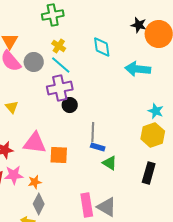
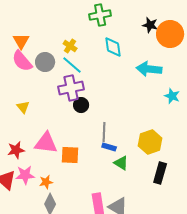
green cross: (53, 15) -> (100, 15), moved
cyan star: (156, 111) -> (172, 96), moved
yellow hexagon: (153, 135) -> (150, 142), moved

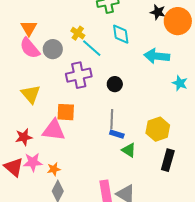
cyan line: (72, 65) -> (92, 48), moved
black circle: (81, 105) -> (115, 84), moved
yellow triangle: (23, 107) -> (31, 94), size x1.5
orange square: (70, 155) -> (66, 112), moved

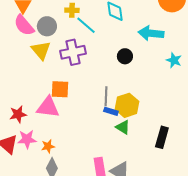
yellow cross: (78, 33) -> (72, 10), turned -32
black circle: (115, 84) -> (125, 56), moved
yellow triangle: (31, 94) -> (41, 50), moved
yellow hexagon: (158, 129) -> (127, 105), moved

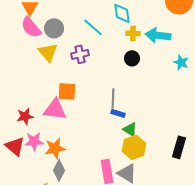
yellow cross: (72, 10) -> (133, 33), moved
purple cross: (73, 52) -> (80, 54), size x0.7
yellow hexagon: (127, 105) -> (134, 147), moved
black rectangle: (162, 137) -> (179, 147), moved
orange star: (48, 146) -> (55, 148), size x1.5

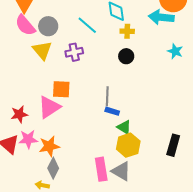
cyan arrow: (158, 35) -> (161, 17), moved
cyan star: (181, 62) -> (175, 51), moved
pink triangle: (55, 109) -> (49, 107), turned -40

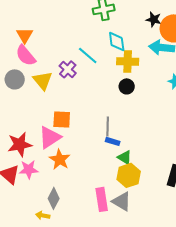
gray circle: (48, 26) -> (15, 79), moved
yellow cross: (127, 31) -> (128, 61), size x1.5
purple cross: (74, 52) -> (68, 69), moved, turned -36
red star: (19, 114) -> (20, 144), size x1.4
orange star: (49, 146) -> (60, 159), moved, turned -30

